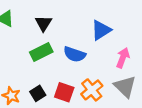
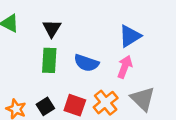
blue triangle: (101, 30) -> (130, 36), moved
green rectangle: (41, 52) -> (49, 60), turned -60
pink arrow: (123, 58) -> (125, 67), moved

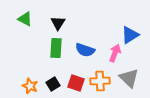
blue triangle: (130, 36) -> (130, 35), moved
orange cross: (106, 103) -> (100, 81), turned 36

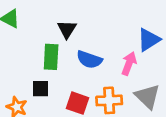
black triangle: (58, 23) -> (67, 29), moved
black square: (53, 84) -> (41, 89), moved, turned 32

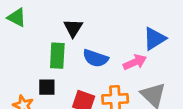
pink arrow: (129, 63) -> (135, 62), turned 45

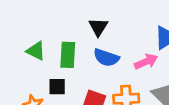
green triangle: (17, 17) -> (36, 51), moved
black triangle: (73, 28) -> (98, 27), moved

